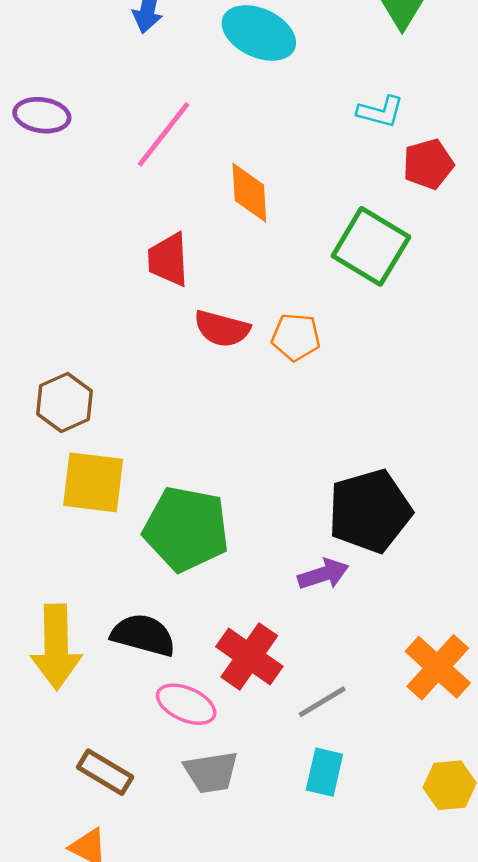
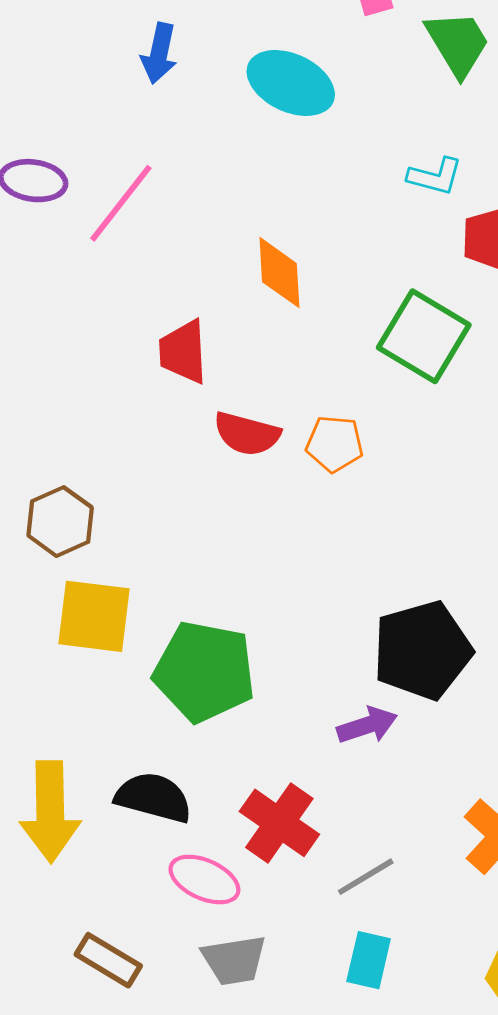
pink line: (163, 134) -> (121, 203), moved

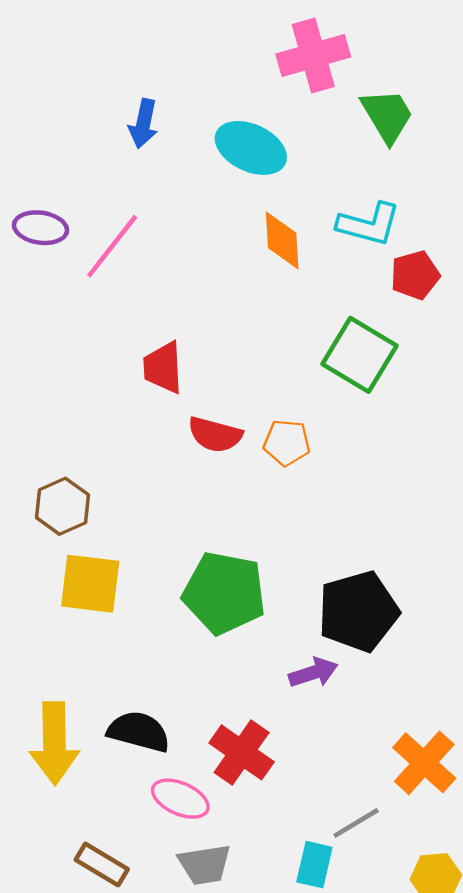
cyan L-shape: (435, 176) -> (369, 224), size x1.4
orange diamond: (279, 273) -> (282, 240), moved
green pentagon: (204, 672) -> (224, 593), moved
gray line: (366, 877) -> (356, 823), moved

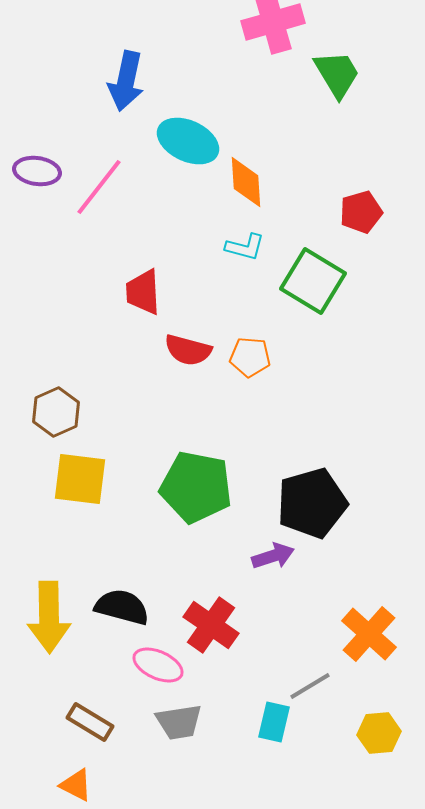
blue arrow: (143, 124) -> (126, 81), size x1.4
cyan ellipse: (251, 148) -> (188, 141), moved
cyan L-shape: (369, 224) -> (245, 247), moved, size x0.7

